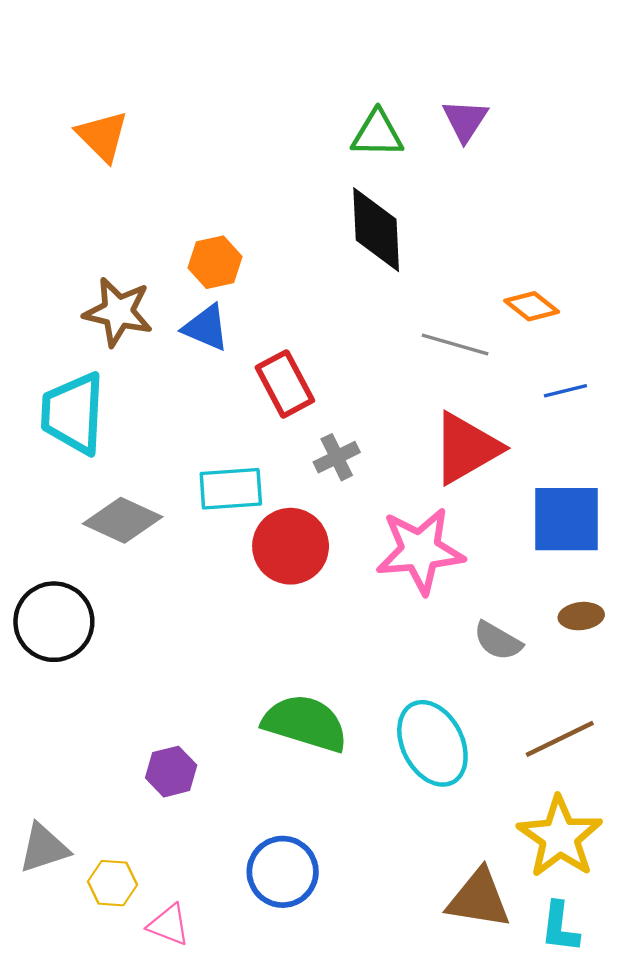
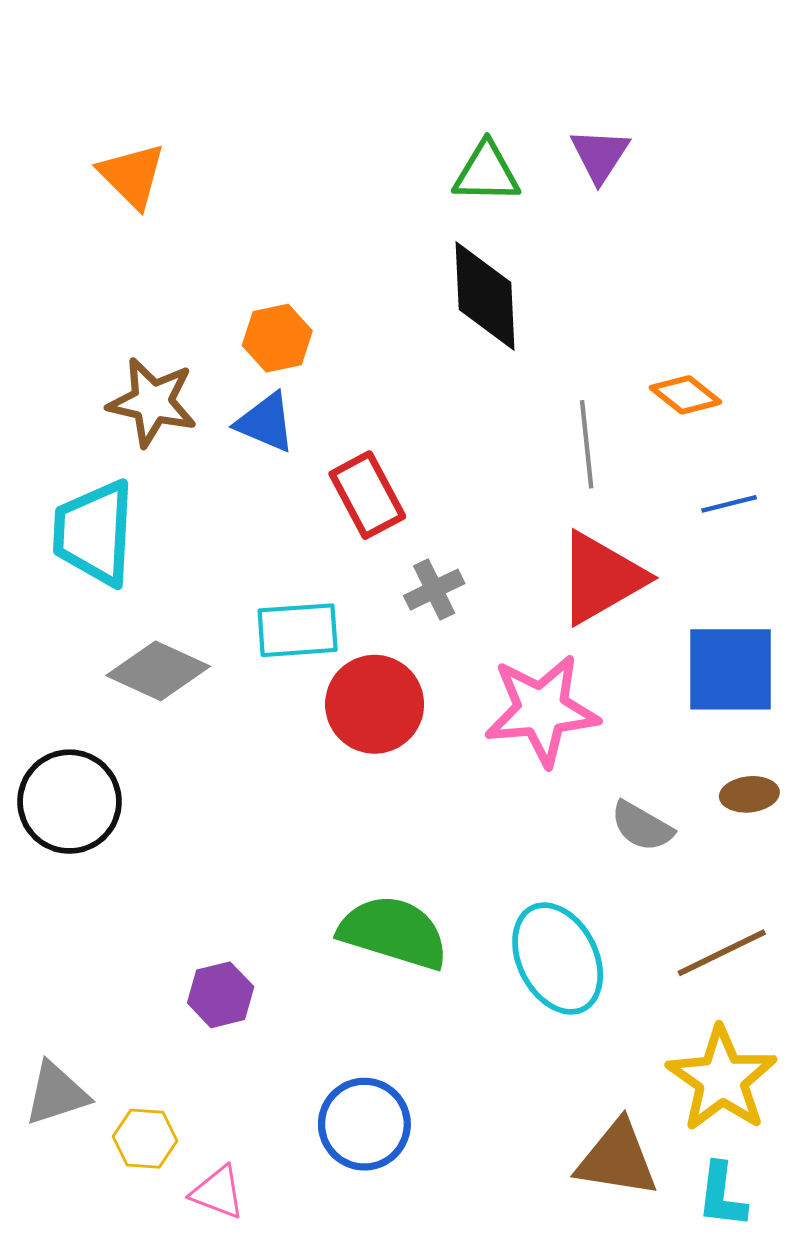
gray line: (455, 345) -> (587, 444), turned 68

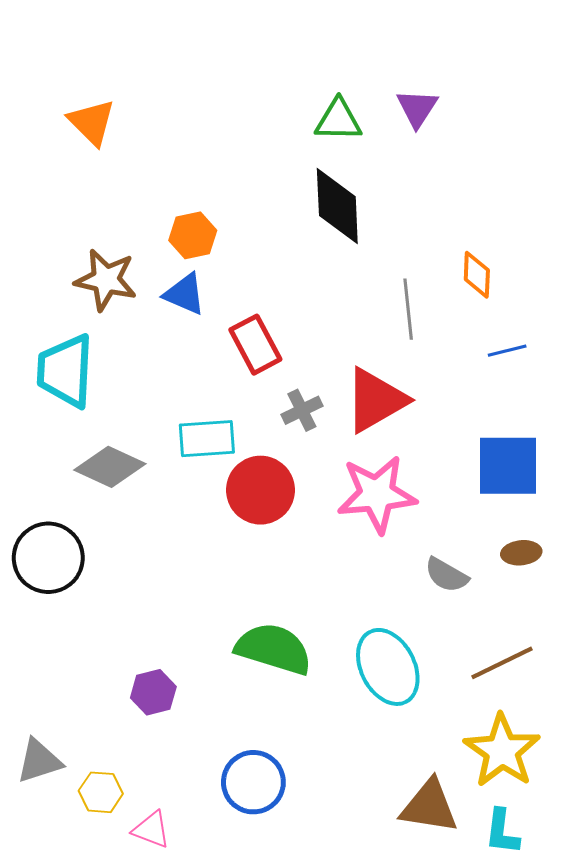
orange diamond: (685, 395) -> (477, 275), turned 54
red triangle: (601, 578) -> (376, 400), moved

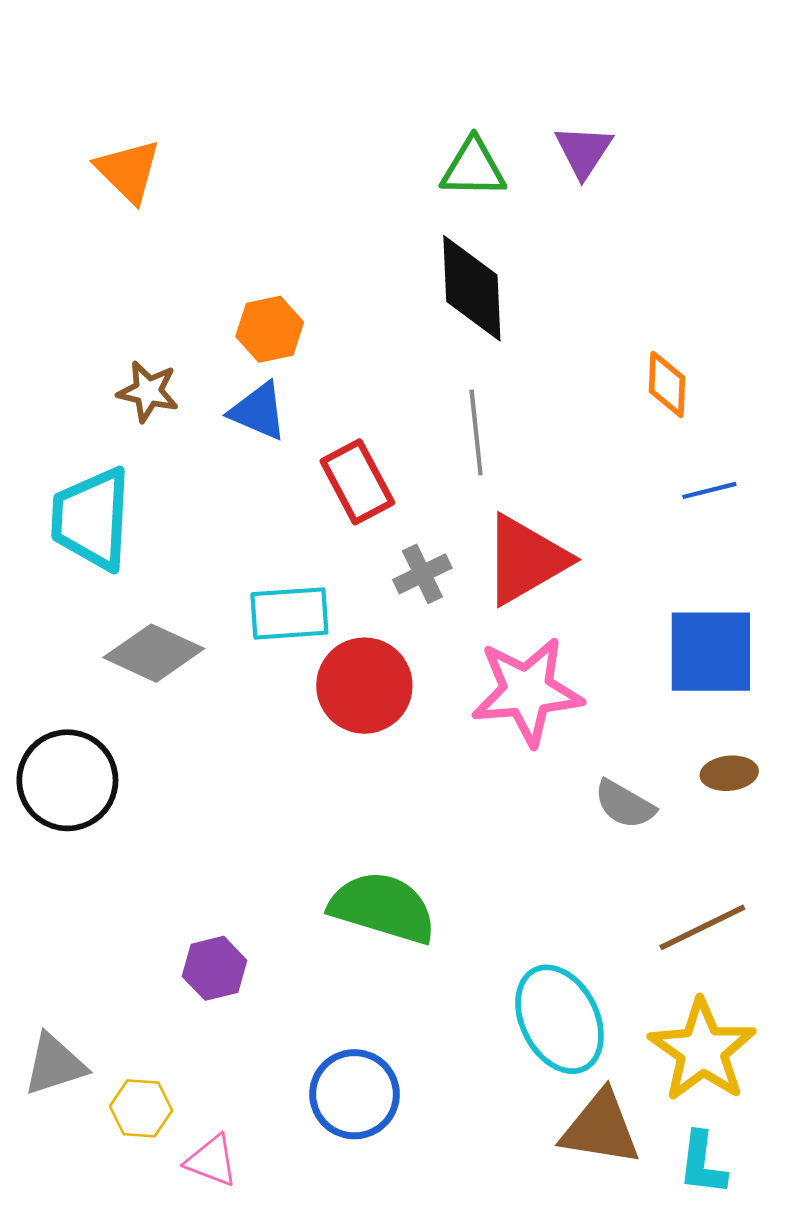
brown star: (106, 280) -> (148, 391), size x0.7
gray line: (408, 309) -> (476, 432), moved
cyan ellipse: (388, 667) -> (560, 1019), moved

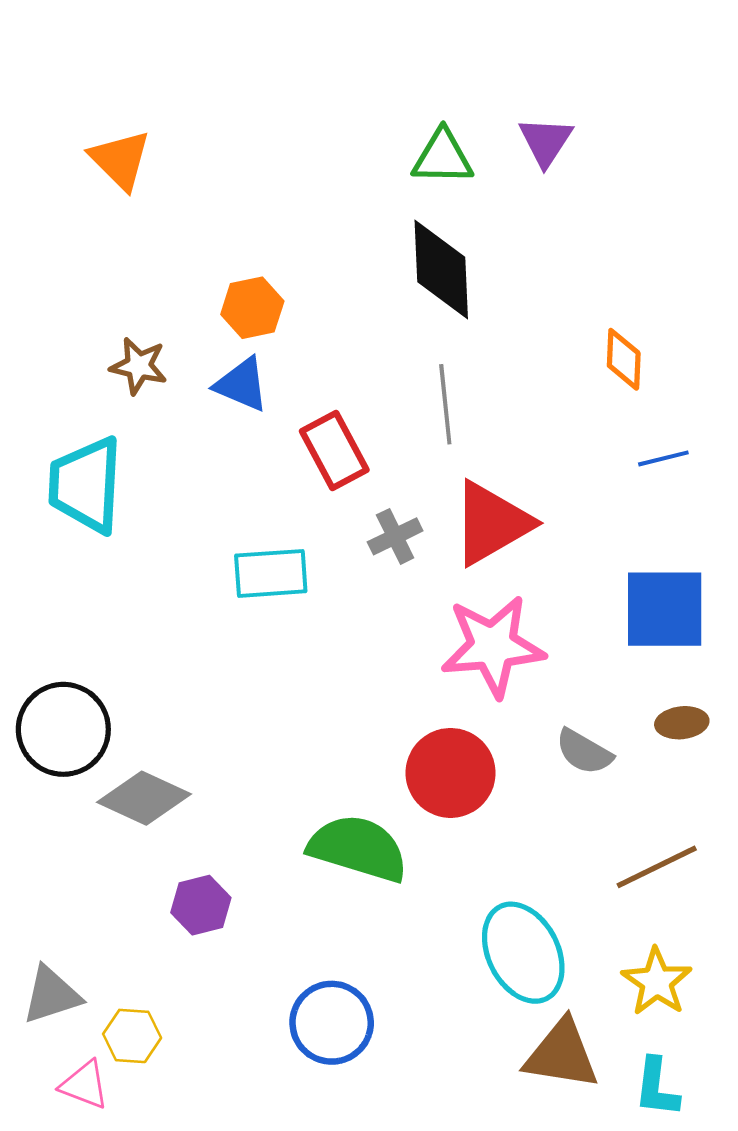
gray diamond: (154, 653) -> (144, 798), moved
red circle: (364, 686) -> (451, 773), moved
yellow star: (702, 1050) -> (657, 982), size x0.7
pink triangle: (212, 1161) -> (84, 1085), moved

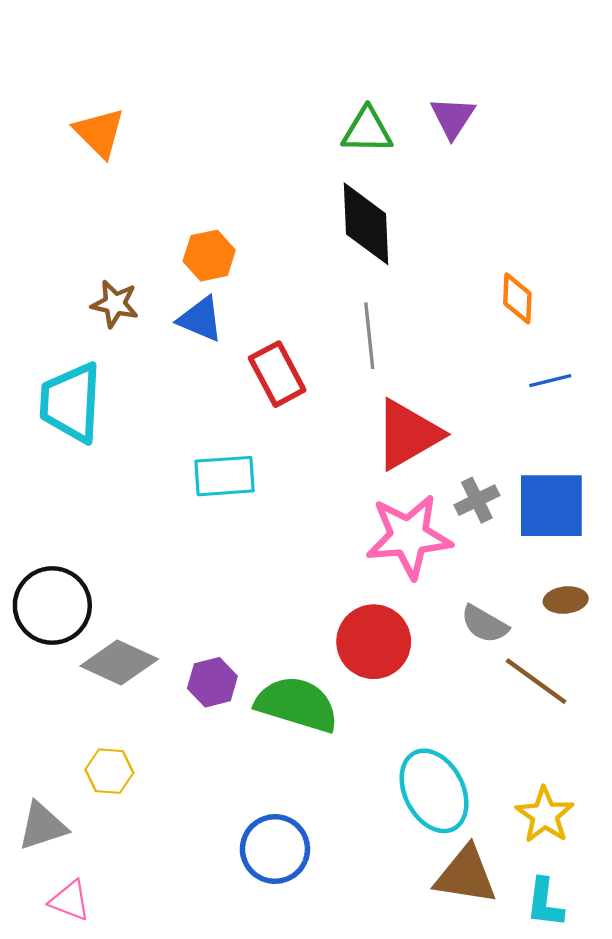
gray cross: (395, 536) -> (477, 500), moved
brown line: (657, 867) -> (536, 681), moved, turned 62
purple hexagon: (201, 905) -> (212, 682), moved
yellow hexagon: (132, 1036) -> (109, 771), moved

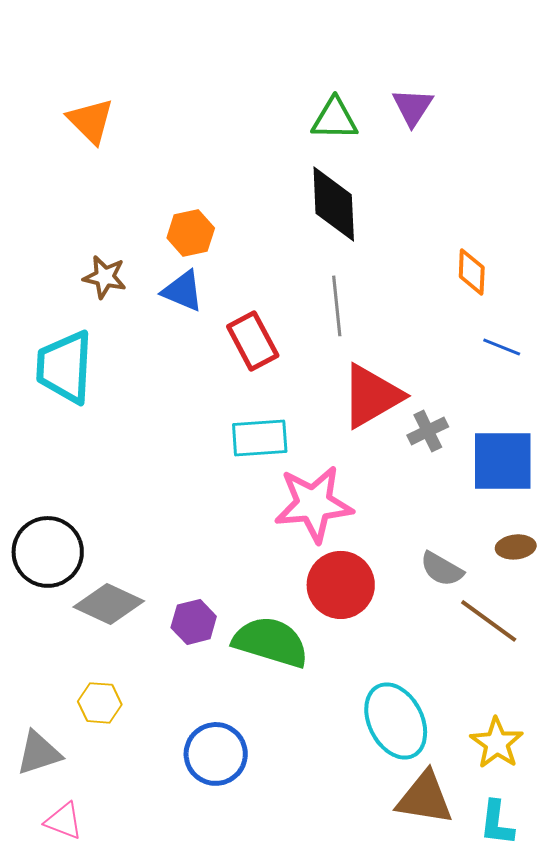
blue line: (550, 381) -> (502, 347), turned 36
cyan rectangle: (225, 476) -> (260, 438), moved
gray cross: (477, 500) -> (428, 431), moved
pink star: (409, 536) -> (314, 504), moved
blue circle: (275, 849) -> (216, 754), moved

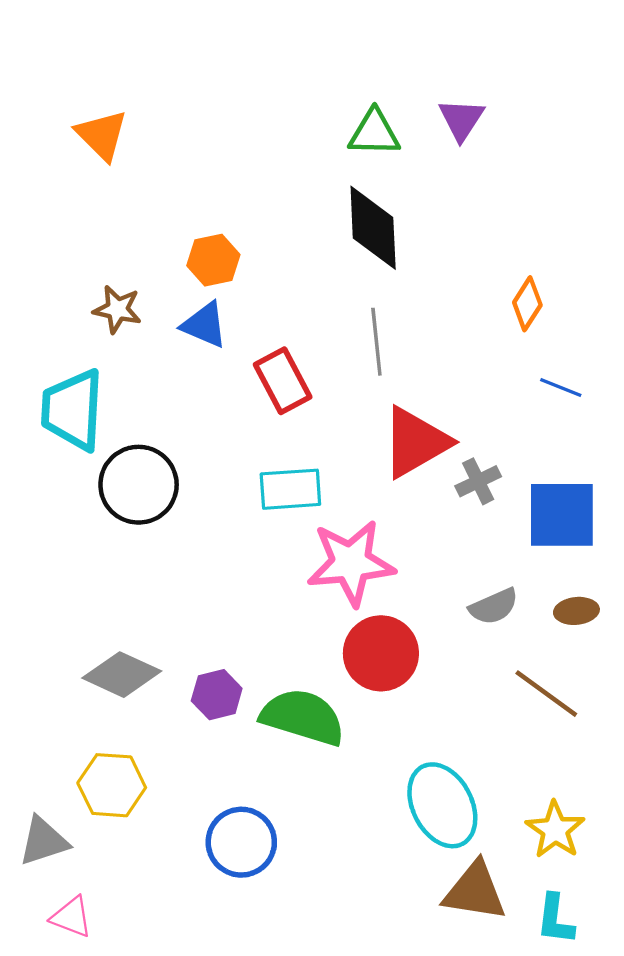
orange diamond: (472, 272) -> (527, 304), turned 30
black circle: (48, 552) -> (139, 485), moved
gray semicircle: (442, 569) -> (494, 606), moved, turned -54
yellow hexagon: (100, 703) -> (112, 785), size x1.4

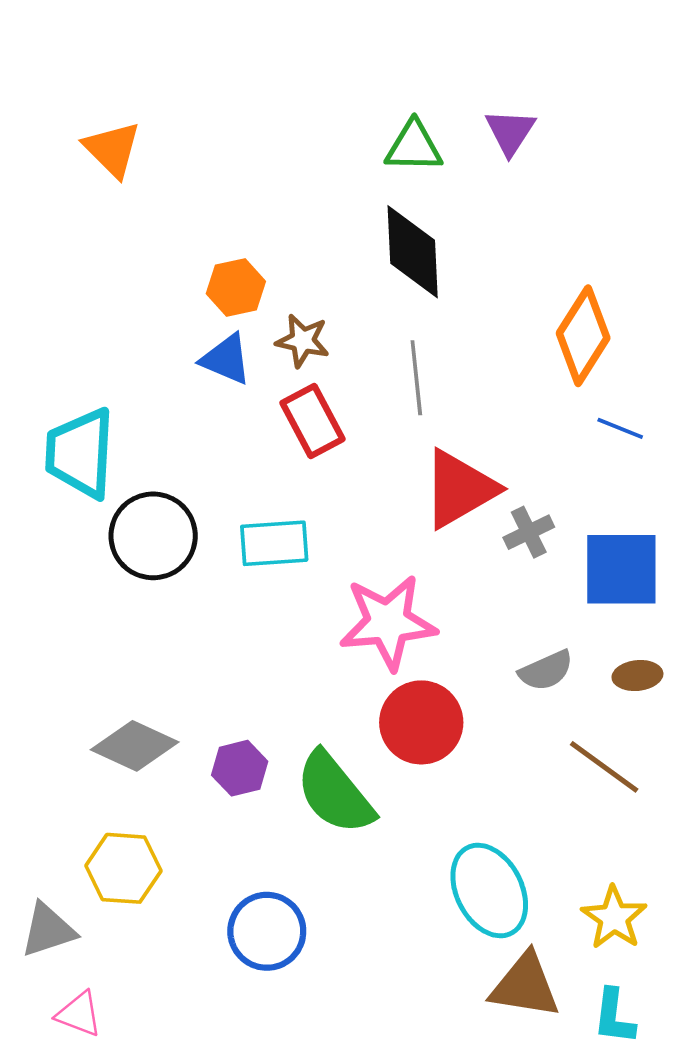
orange diamond: (527, 304) -> (583, 336), size x1.6
brown star: (117, 309) -> (303, 341), moved
cyan rectangle: (290, 489) -> (274, 543), moved
green semicircle: (303, 717) -> (335, 793), turned -146

